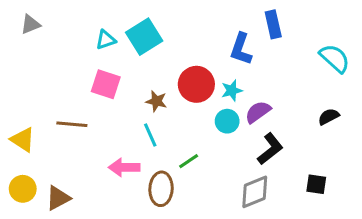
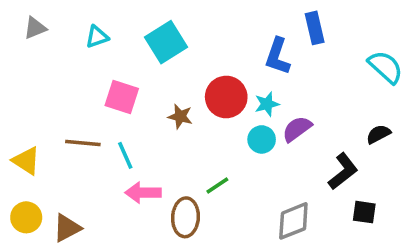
cyan triangle: (106, 40) -> (97, 37), moved
cyan line: (150, 135) -> (125, 155), moved
black L-shape: (270, 149) -> (343, 171), moved

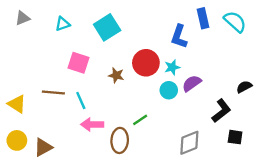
cyan semicircle: (385, 67) -> (235, 22), moved

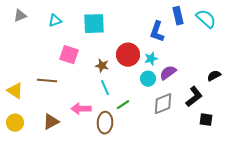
cyan square: (107, 27) -> (94, 24), turned 30
cyan line: (81, 100) -> (105, 88), moved
gray diamond: (189, 143) -> (163, 104), moved
brown triangle: (43, 147) -> (51, 122), moved

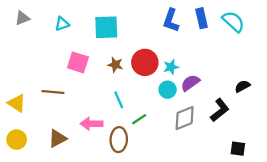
blue L-shape: (157, 32) -> (171, 20), moved
brown star: (102, 66) -> (115, 65), moved
black square: (206, 120) -> (238, 149), moved

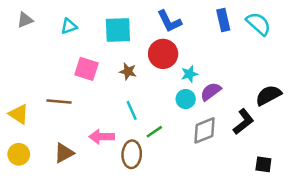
blue L-shape: (171, 20) -> (169, 21), moved, turned -45
red circle: (145, 62) -> (163, 54), moved
black semicircle: (242, 86) -> (268, 95), size x1.5

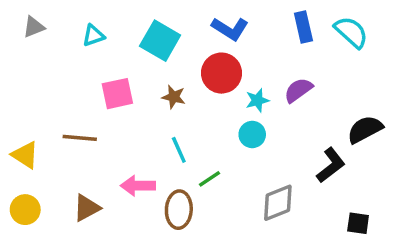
blue L-shape: (169, 21) -> (230, 29), turned -32
cyan square: (118, 30) -> (160, 41), turned 32
pink square: (87, 69) -> (117, 94), turned -30
purple semicircle: (211, 92) -> (298, 90), moved
gray diamond: (204, 130) -> (278, 203), moved

